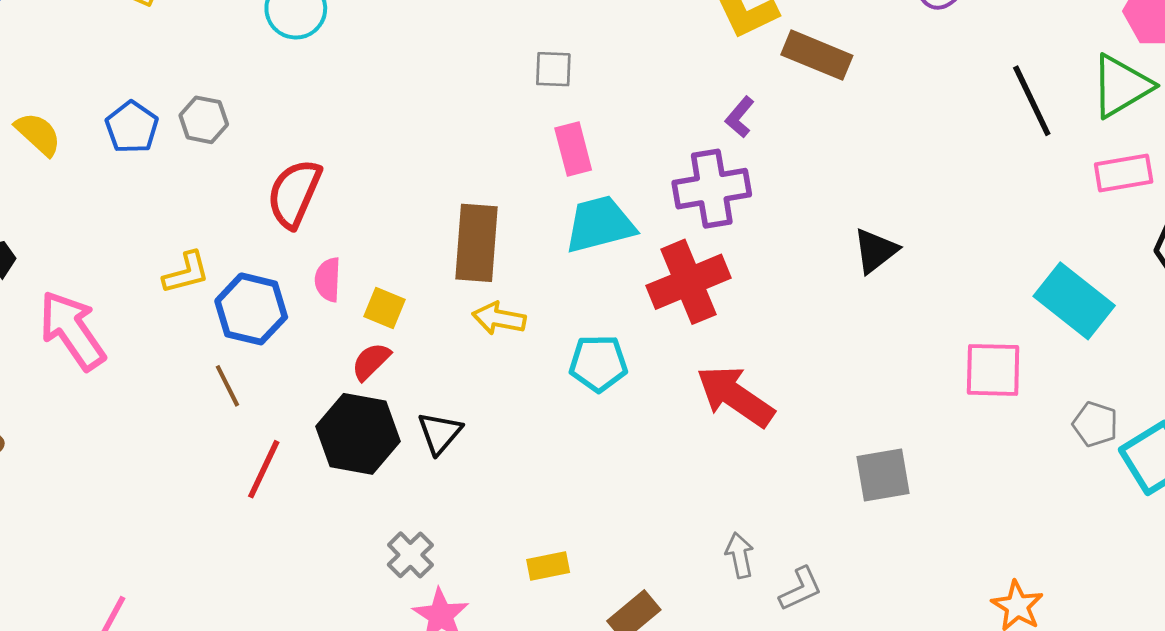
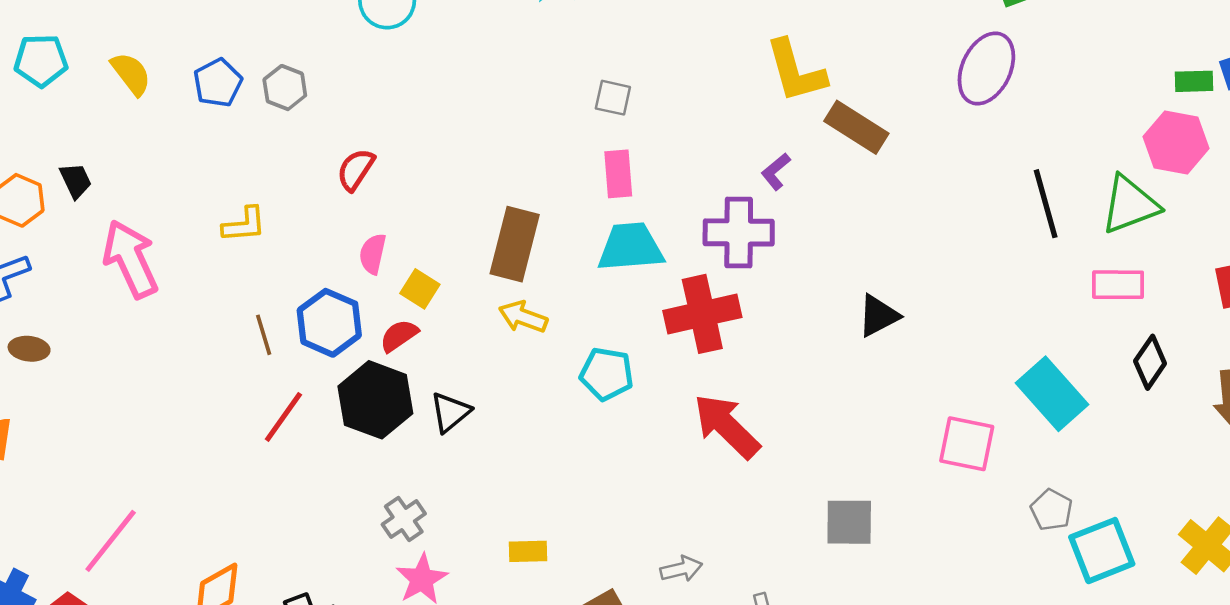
red semicircle: (294, 193) -> (356, 170), size x0.7
blue hexagon: (251, 309) -> (329, 323), moved
gray arrow: (740, 555) -> (681, 569), moved, turned 78

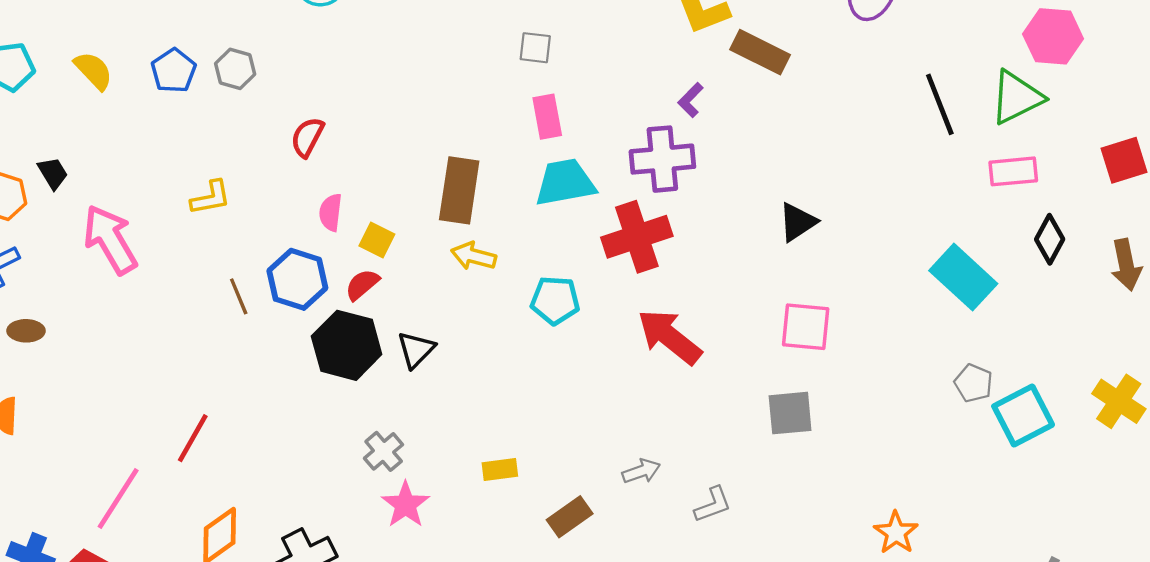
red line: (283, 417) -> (193, 438), moved
pink square: (967, 444) -> (806, 327), moved

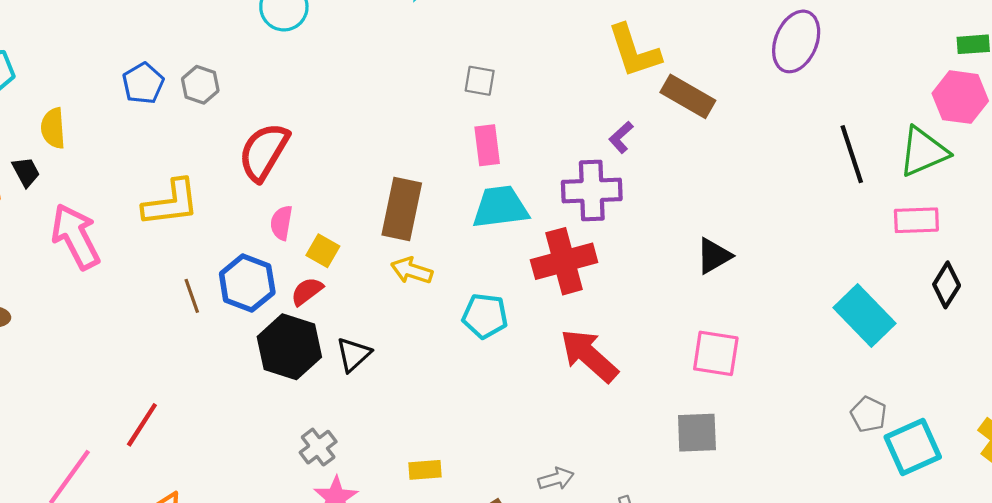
yellow semicircle: (93, 71) -> (53, 128), moved, turned -144
red semicircle: (307, 137) -> (264, 152), size x1.6
yellow L-shape: (211, 198) -> (171, 203), size x1.5

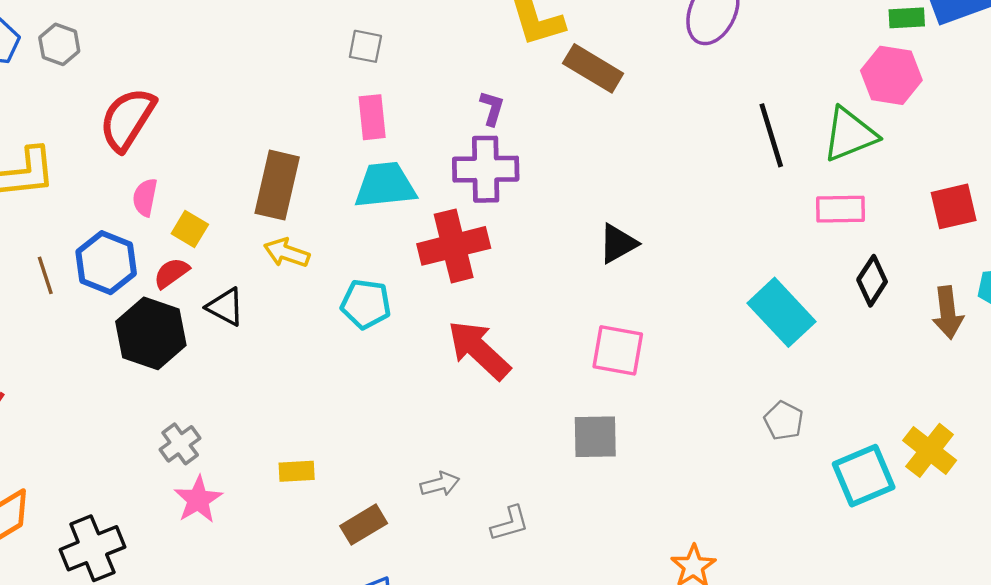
purple L-shape: (621, 137) -> (492, 108), moved, turned 148
black triangle: (353, 354) -> (225, 307), moved, turned -51
cyan square: (913, 447) -> (864, 476), moved

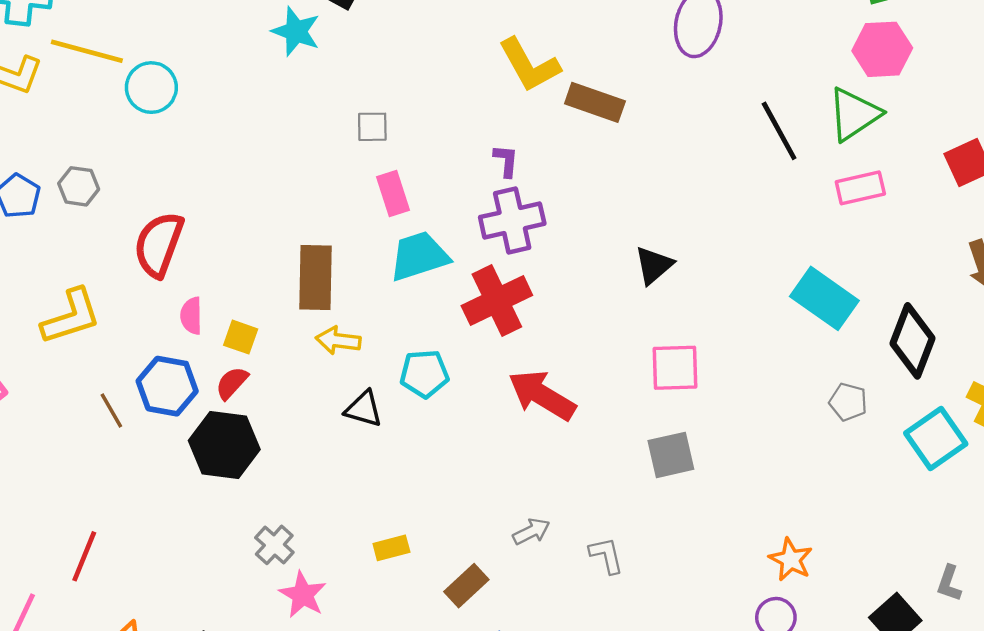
black diamond: (872, 281) -> (912, 341), moved, size x1.5
black triangle: (225, 307) -> (364, 409), moved
gray L-shape: (510, 524) -> (606, 555), turned -75

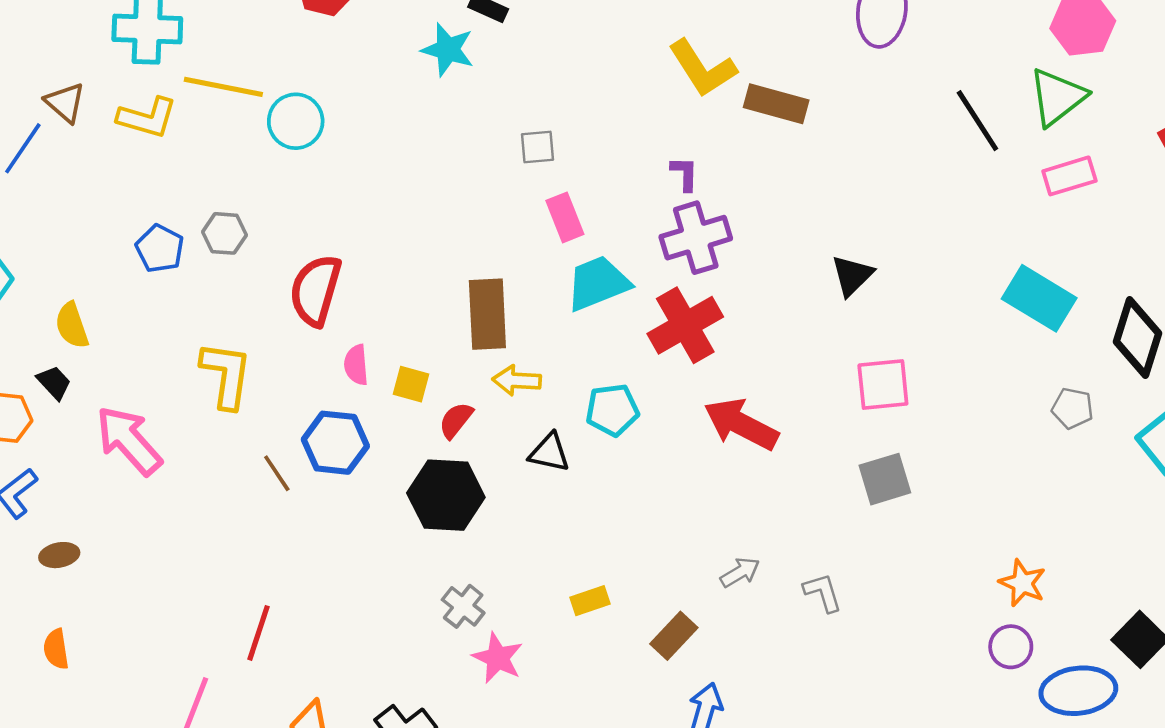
yellow L-shape: (71, 317) -> (226, 375), turned -60
red semicircle: (232, 383) -> (456, 420), moved
black hexagon: (224, 445) -> (446, 495), moved

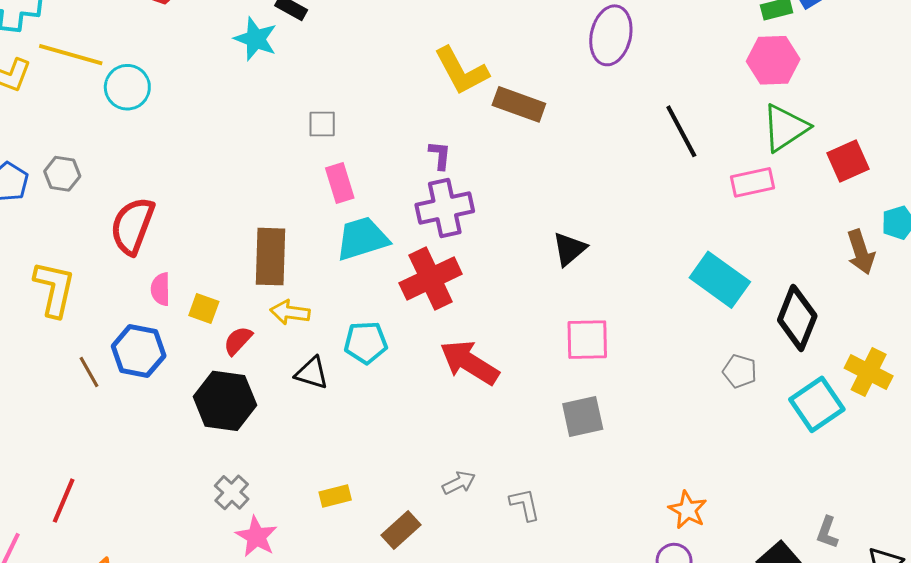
green triangle: (1057, 97) -> (785, 128), moved

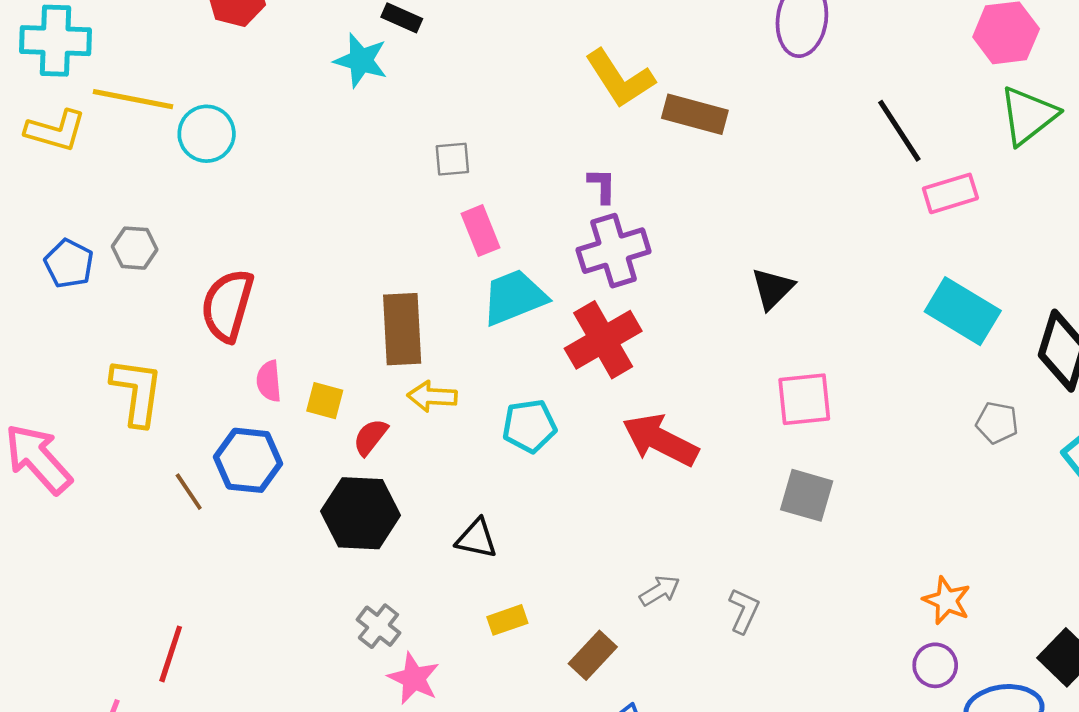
pink rectangle: (752, 182) -> (950, 193), moved
black triangle: (312, 373) -> (477, 539), moved
gray square: (583, 417) -> (807, 495), turned 33
gray L-shape: (525, 505) -> (744, 611), turned 42

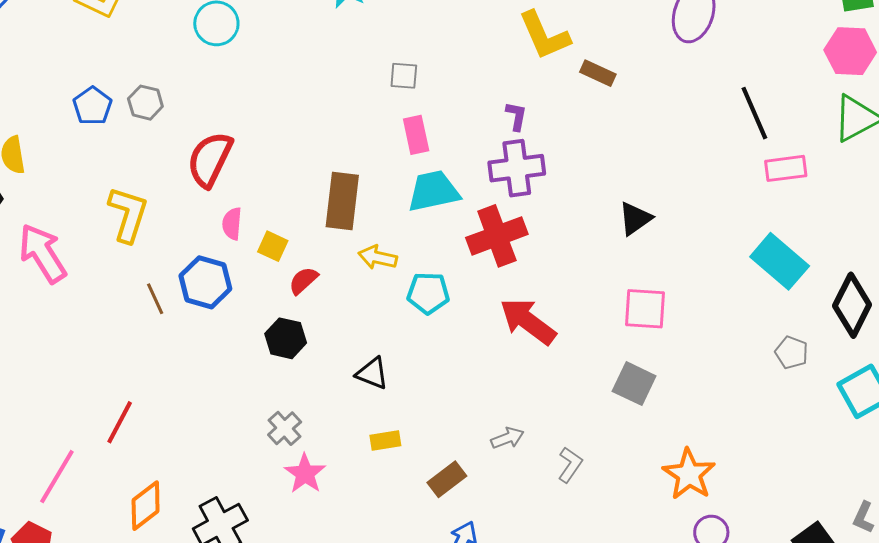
brown rectangle: (695, 114) -> (598, 73), size x0.7
yellow arrow: (432, 396) -> (378, 257), moved
black hexagon: (361, 513) -> (286, 338), size x0.7
orange star: (947, 600) -> (689, 474), moved, size x1.4

